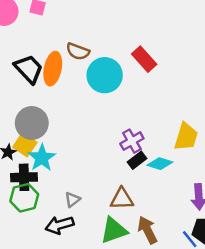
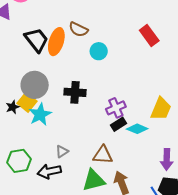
red rectangle: (144, 59) -> (149, 35), moved
cyan circle: (105, 75) -> (99, 51), size x0.6
black cross: (24, 177) -> (75, 92), moved
green hexagon: (24, 198) -> (19, 161), moved

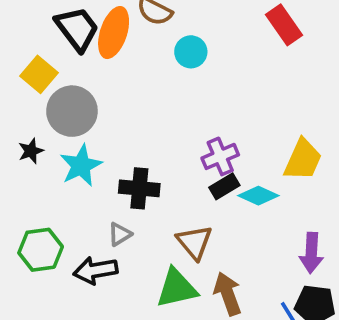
black cross: (75, 92) -> (139, 188), moved
yellow square: (27, 102) -> (39, 74), moved
brown triangle: (103, 155) -> (194, 242), turned 45

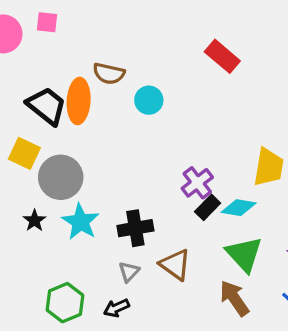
brown triangle: (194, 242) -> (175, 265), moved
black arrow: (96, 270) -> (116, 308), size x0.7
green triangle: (177, 288) -> (244, 254), moved, turned -45

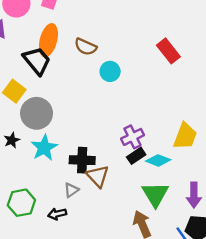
orange ellipse: (79, 101) -> (48, 40), moved
brown triangle: (175, 265) -> (98, 176), moved

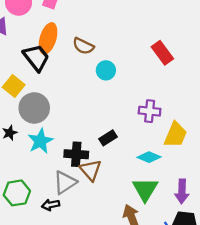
purple cross: (132, 137) -> (150, 111), moved, turned 30
black rectangle: (136, 156) -> (108, 138), moved
gray triangle: (71, 190) -> (65, 182), size x1.6

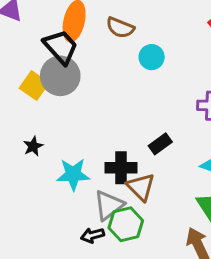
gray circle: (34, 108) -> (60, 76), moved
cyan star: (40, 141) -> (73, 174), moved, turned 30
green hexagon: (17, 193) -> (126, 224), moved

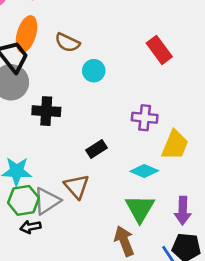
black cross: (121, 168) -> (46, 111), moved
green hexagon: (126, 224) -> (23, 200), moved

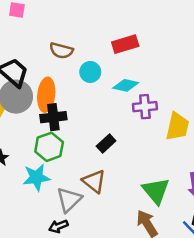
orange ellipse: (26, 34) -> (46, 95), moved
red rectangle: (159, 50) -> (125, 44), moved, turned -60
cyan diamond: (144, 171) -> (126, 85), moved
green hexagon: (23, 200) -> (49, 147), moved

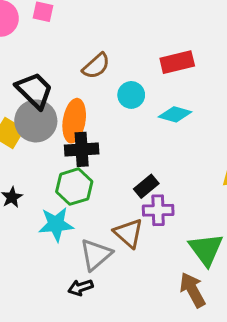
brown semicircle: (61, 51) -> (96, 66), turned -60
purple cross: (145, 107) -> (158, 210), moved

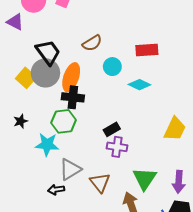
brown triangle: (129, 233) -> (100, 182), moved

